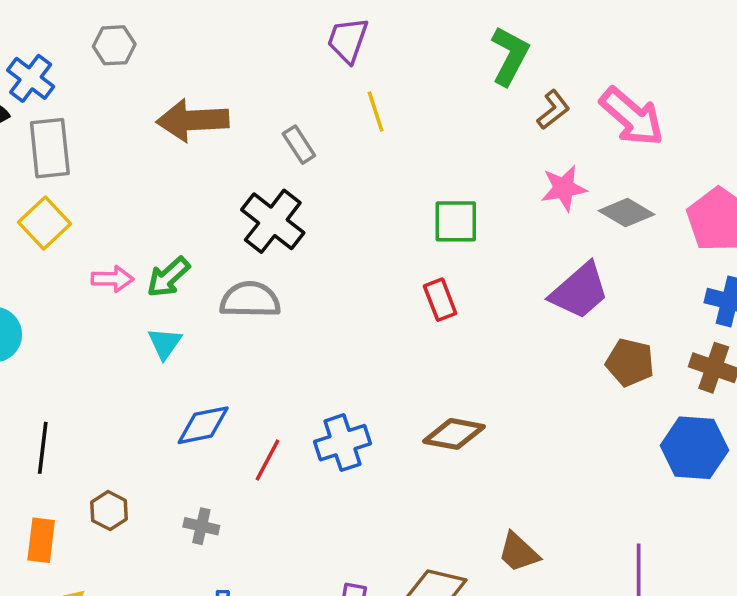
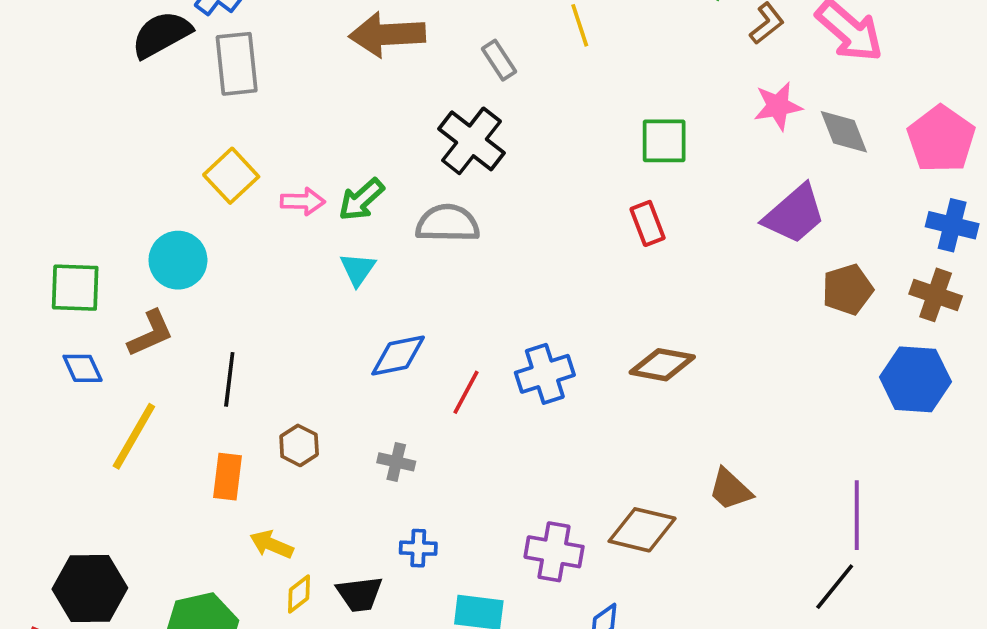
gray diamond: (627, 213) -> (844, 132), turned 38
yellow square: (45, 223) -> (231, 176), moved
brown pentagon: (630, 362) -> (848, 289), turned -30

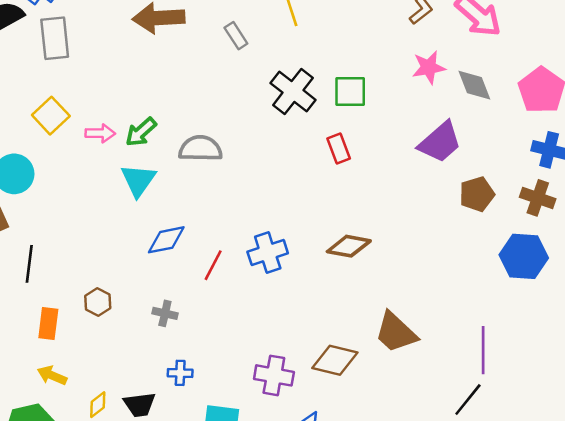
black cross: (471, 141) -> (293, 91), moved
cyan triangle: (358, 269) -> (138, 180), size x1.4
black line: (229, 379) -> (29, 264), moved
brown trapezoid: (730, 489) -> (396, 332), size x1.4
yellow arrow: (272, 544) -> (52, 375), moved

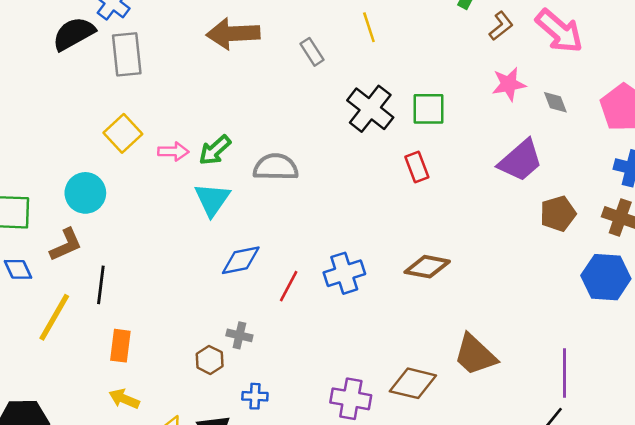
gray diamond: (474, 85) -> (555, 102), size x0.7
brown hexagon: (98, 302) -> (210, 360), moved

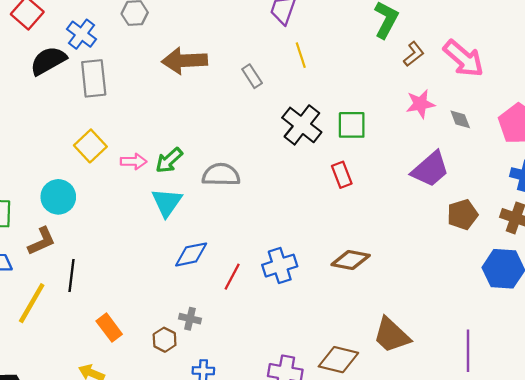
orange rectangle: (120, 346) -> (109, 328), moved, turned -44

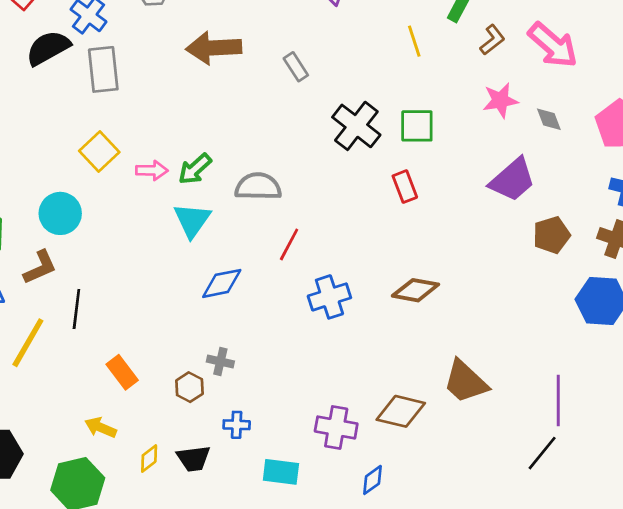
yellow line: (301, 55) -> (414, 41), moved
red line: (232, 277) -> (289, 244), moved

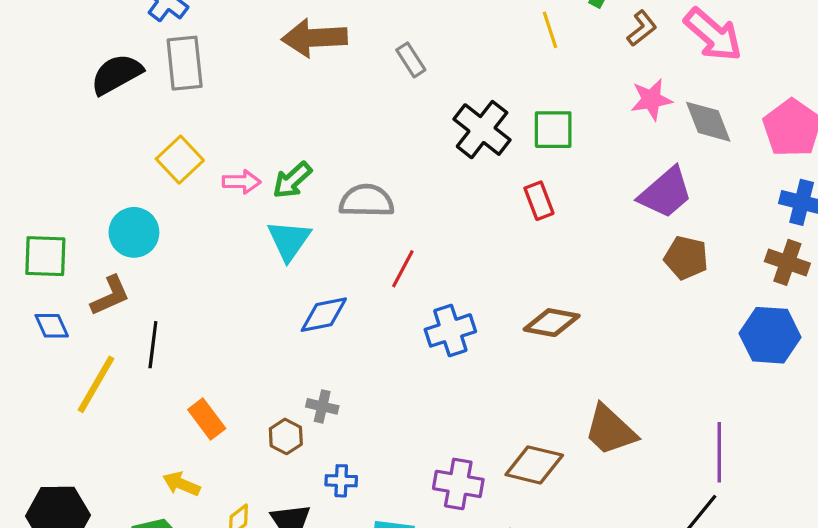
black semicircle: (48, 48) -> (117, 74), moved
gray diamond: (549, 119) -> (708, 122), size x1.6
brown pentagon: (552, 235) -> (686, 258), moved, turned 30

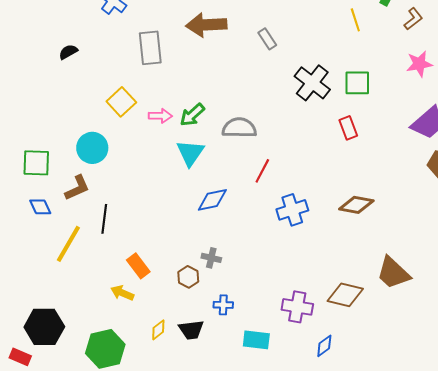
gray rectangle: (185, 63) -> (150, 48), moved
black semicircle: (117, 74) -> (68, 52), moved, size x0.6
yellow arrow: (181, 484) -> (122, 293), moved

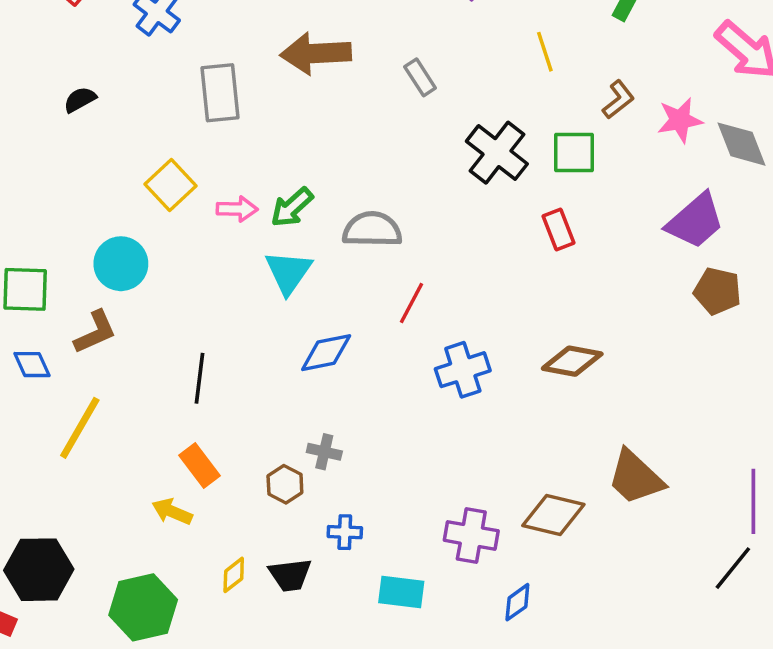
brown L-shape: (413, 19) -> (618, 100), moved
yellow line: (355, 20) -> (545, 52), moved
black line: (104, 219) -> (200, 378), moved

